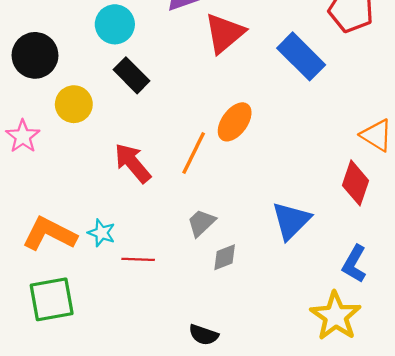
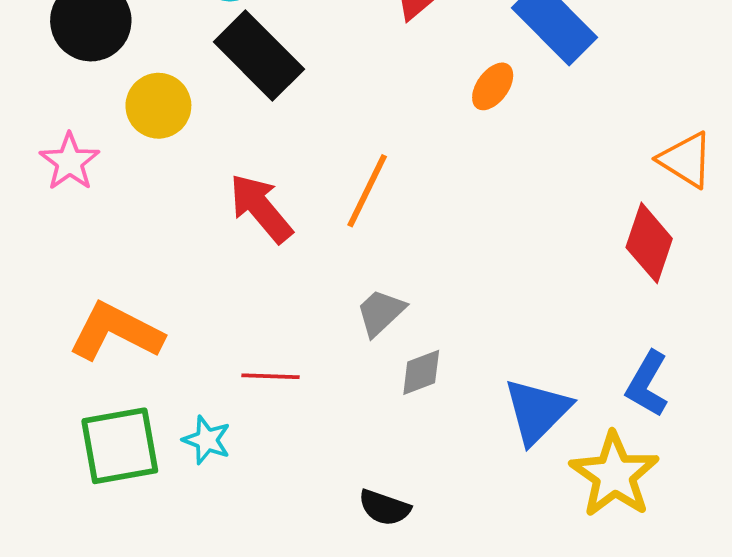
black rectangle: (131, 75) -> (259, 56), size x1.4
orange ellipse: (235, 122) -> (493, 86), moved, size x0.7
blue triangle: (291, 221) -> (537, 411), moved
cyan star: (102, 233) -> (207, 440), moved

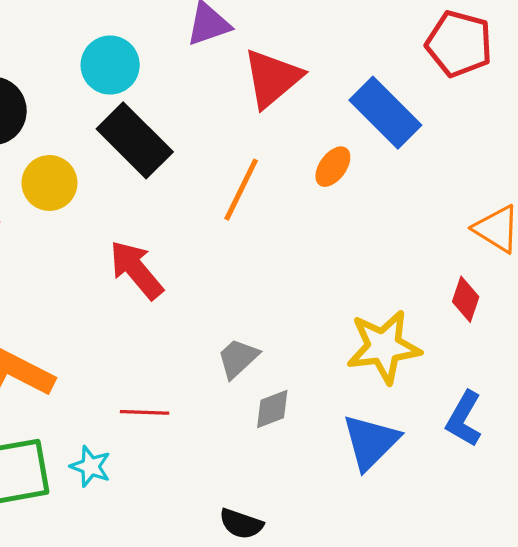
orange line: (367, 191) -> (241, 190), moved
red diamond: (649, 243) -> (466, 299), size x0.7
yellow star: (614, 475) -> (384, 347), moved, turned 30

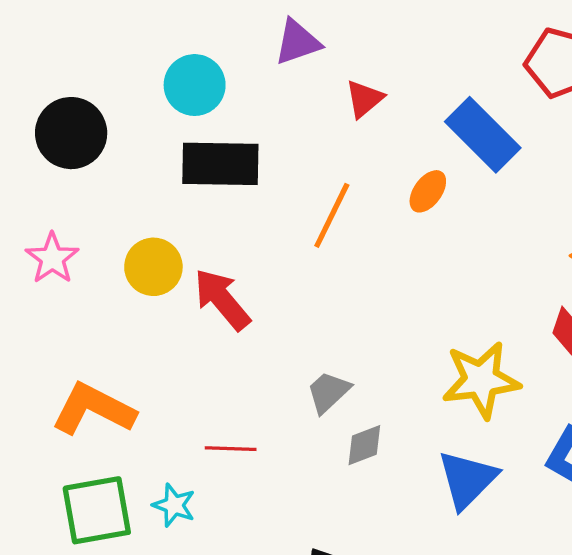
red triangle: (272, 78) -> (364, 99), size x0.6
black rectangle: (135, 140) -> (220, 164), turned -44
yellow circle: (49, 183) -> (153, 267), moved

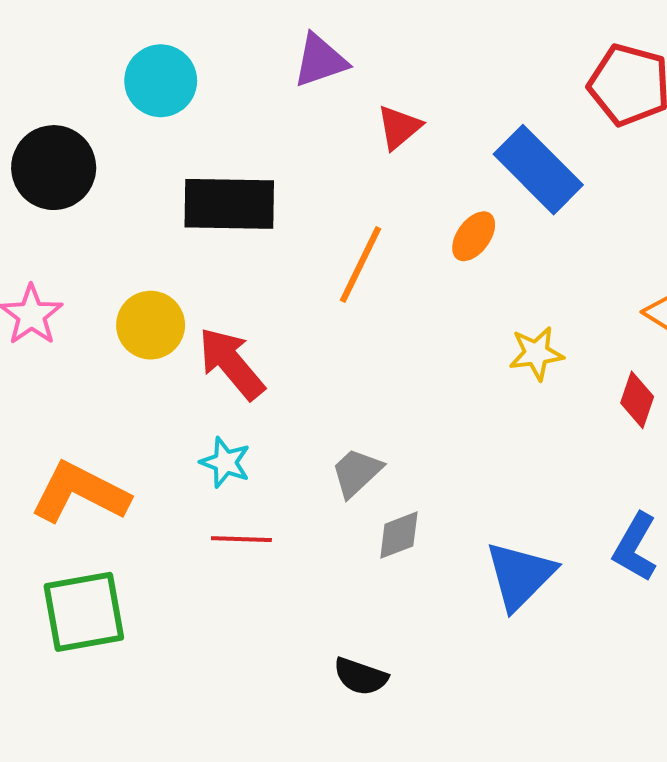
cyan circle: (195, 85) -> (161, 81), moved
yellow star: (481, 380) -> (536, 353), moved, size x0.6
cyan star: (174, 505) -> (225, 462), moved

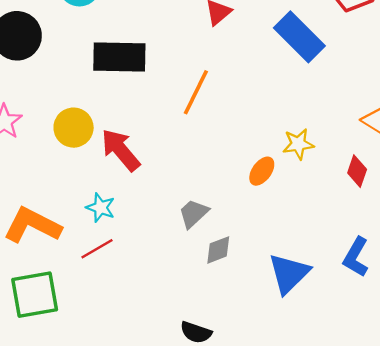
orange ellipse: (474, 236) -> (262, 171), moved
cyan star: (225, 462) -> (101, 208), moved
red line: (241, 539) -> (97, 249), moved, turned -32

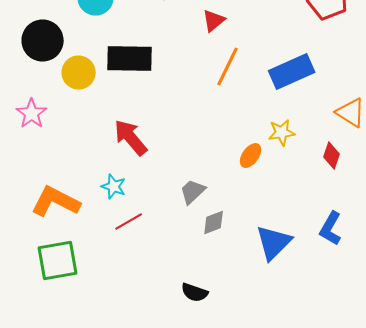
blue rectangle: (299, 37) -> (292, 72), moved, turned -69
orange line: (196, 92) -> (228, 67), moved
yellow circle: (74, 128) -> (79, 73), moved
red line: (97, 249) -> (129, 222), moved

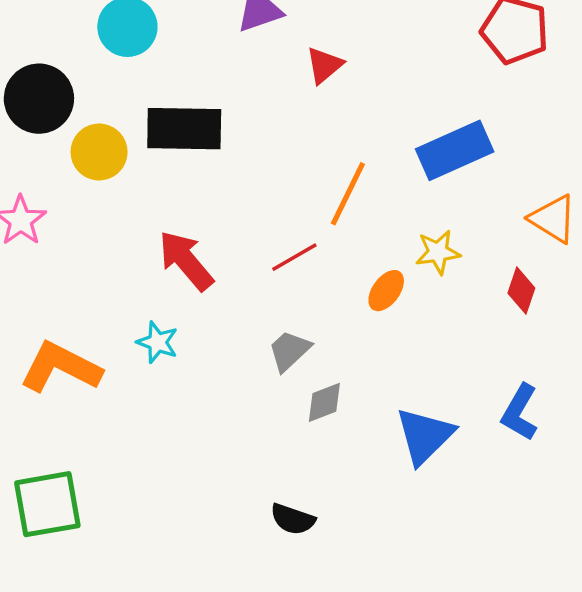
orange line: (228, 67) -> (348, 194), moved
red line: (129, 222) -> (294, 257), moved
green square: (58, 261) -> (47, 504), moved

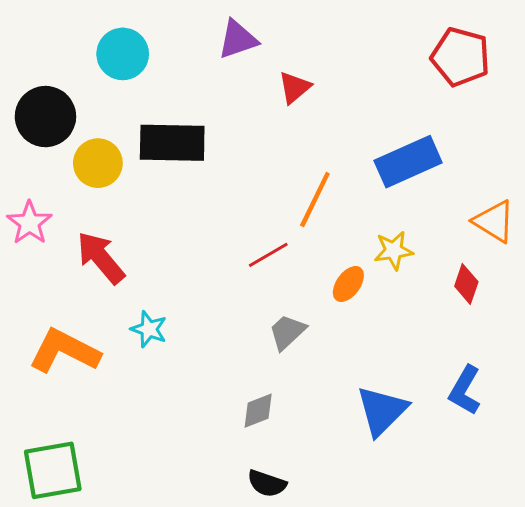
red arrow: (186, 261) -> (101, 258), moved
gray trapezoid: (289, 351) -> (287, 332), moved
gray diamond: (324, 402) -> (258, 411), moved

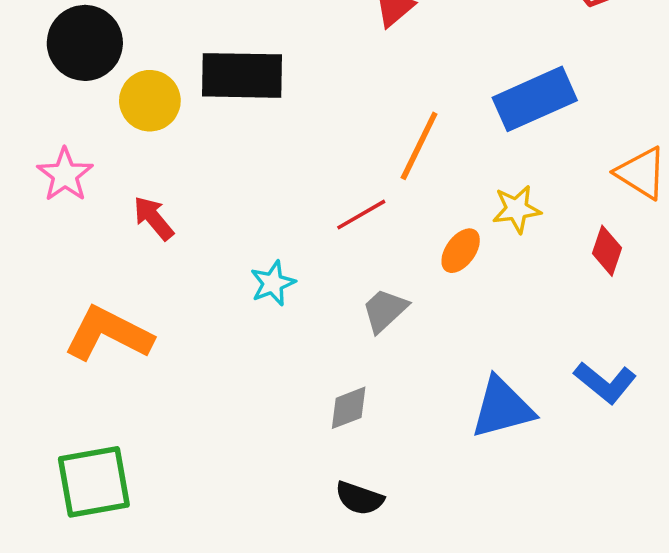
red arrow: (101, 258) -> (153, 218), size x0.7
cyan star: (149, 329) -> (273, 283), moved, turned 30
blue L-shape: (465, 390) -> (605, 383), turned -81
blue triangle: (382, 411) -> (502, 408), turned 30

